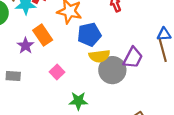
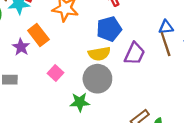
blue pentagon: (89, 35) -> (109, 29), moved
gray circle: (112, 70) -> (97, 79), moved

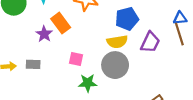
pink square: (56, 73) -> (76, 59), turned -32
green star: (80, 102) -> (88, 83), moved

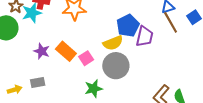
blue pentagon: (127, 19) -> (128, 26), moved
orange rectangle: (61, 23) -> (66, 51), moved
pink square: (76, 59) -> (86, 58), moved, turned -32

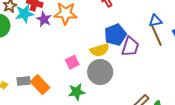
purple star: (42, 51) -> (44, 19), moved
orange rectangle: (66, 51) -> (40, 85), moved

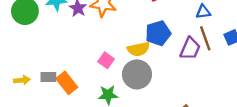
blue triangle: (155, 21) -> (203, 12), moved
purple trapezoid: (130, 47) -> (190, 49), moved
pink square: (72, 62) -> (106, 60), turned -32

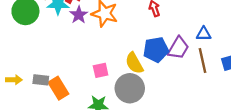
yellow semicircle: (138, 49) -> (134, 63), turned 65
purple trapezoid: (190, 49) -> (178, 48), moved
pink square: (106, 60) -> (101, 70), turned 35

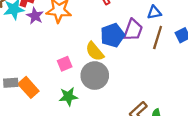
brown line: (202, 61) -> (158, 38), turned 40

